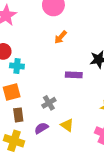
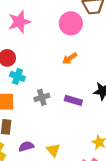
gray cross: (49, 103) -> (42, 97), moved

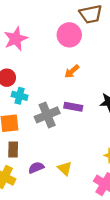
gray cross: (42, 97) -> (47, 115), size x1.5
purple rectangle: (73, 100) -> (73, 107), moved

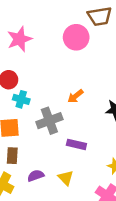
orange arrow: (72, 71) -> (75, 96), moved
purple rectangle: (73, 107) -> (76, 144), moved

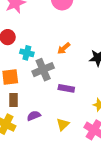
cyan cross: (21, 99) -> (27, 53), moved
yellow triangle: (66, 178) -> (63, 124), moved, turned 32

